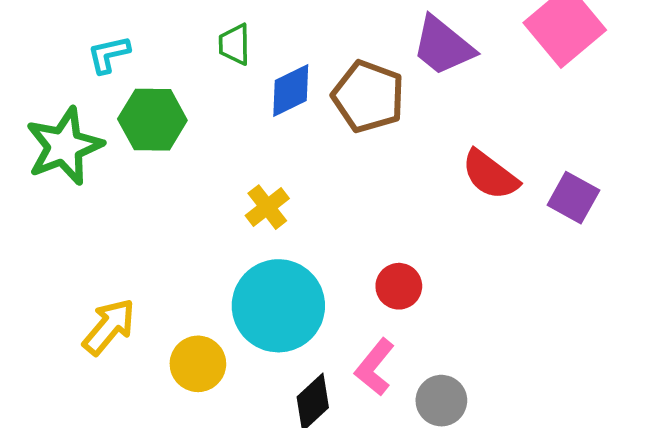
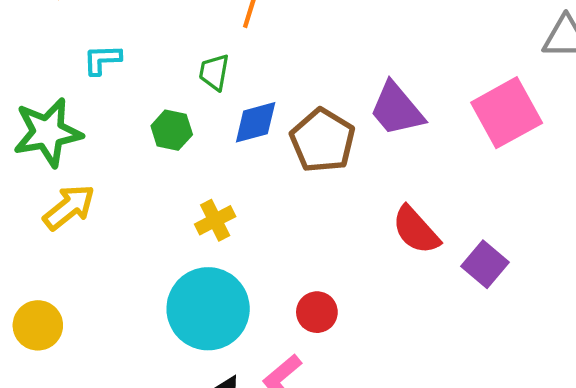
green hexagon: (152, 120) -> (172, 130), moved, size x0.7
yellow arrow: (109, 327) -> (69, 207), moved
yellow circle: (198, 364) -> (38, 325), moved

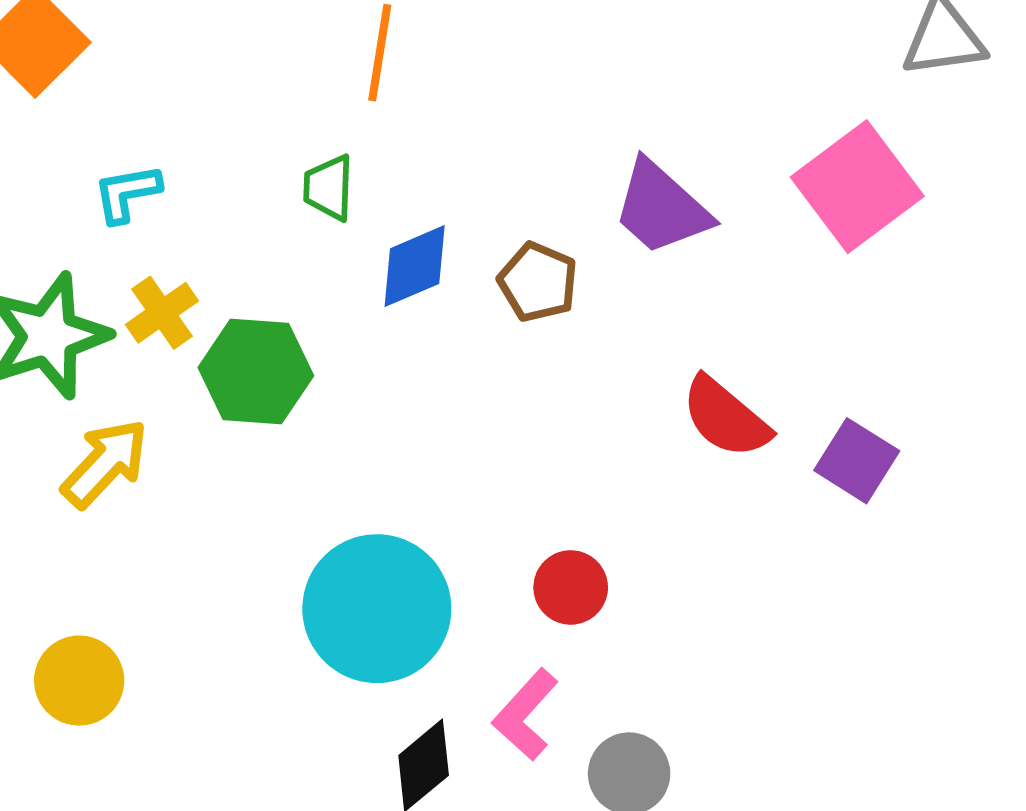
green hexagon: (172, 130) -> (256, 372), moved, size x1.5
brown pentagon: (323, 141) -> (538, 282), size x0.7
yellow cross: (215, 220) -> (162, 313), moved

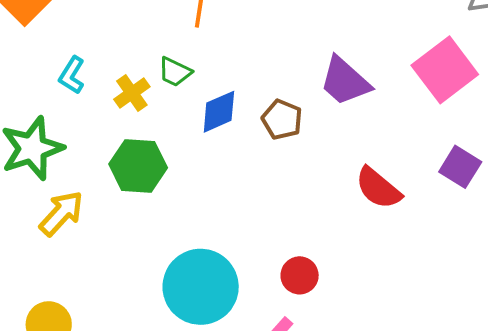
green trapezoid: (329, 188) -> (175, 72), turned -66
cyan L-shape: (127, 193) -> (72, 75), turned -48
yellow cross: (162, 313) -> (132, 93), moved
purple square: (857, 461) -> (460, 167), moved

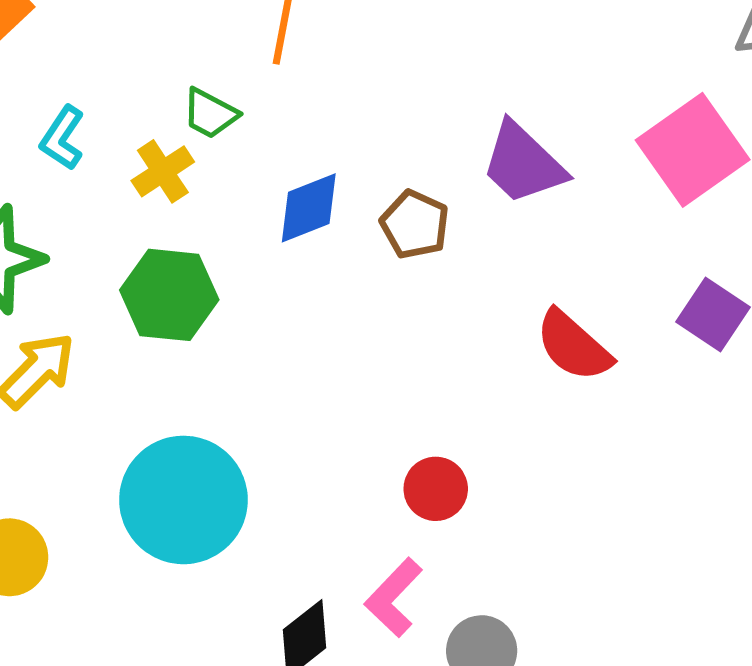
green trapezoid: (175, 72) -> (210, 114), moved
cyan circle: (201, 287) -> (183, 500), moved

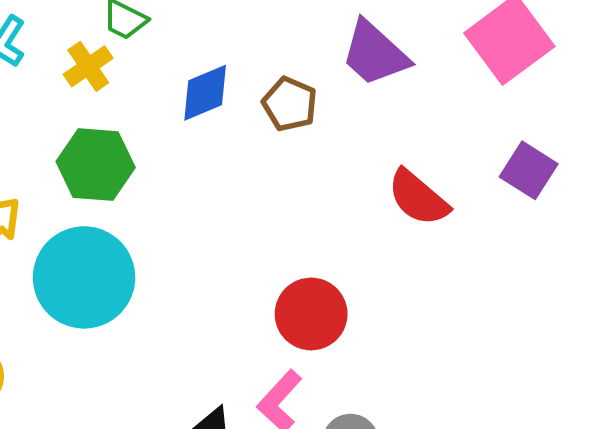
red circle: (436, 489) -> (311, 314), size x1.4
cyan circle: (183, 500) -> (84, 277), moved

